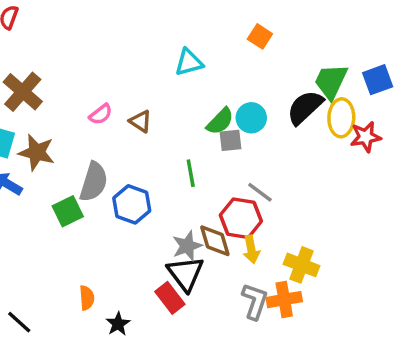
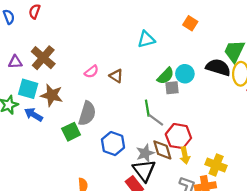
black semicircle: (305, 107) -> (218, 67), turned 60
gray line: (260, 192) -> (156, 120), moved
blue hexagon: (132, 204) -> (113, 144), moved

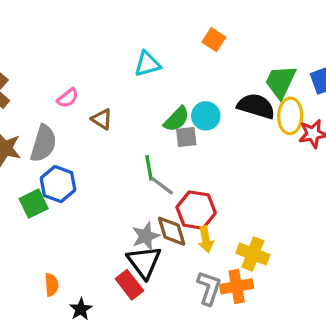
pink semicircle: (91, 72) -> (68, 98), moved
gray semicircle: (87, 113) -> (43, 143), moved
blue hexagon: (113, 144) -> (58, 184), moved

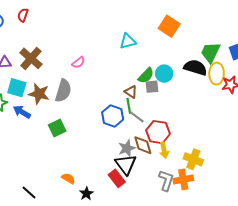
orange square: (214, 40) -> (169, 26), size x1.5
brown triangle: (102, 119) -> (131, 92), moved
blue hexagon: (58, 184) -> (113, 116), moved
orange semicircle: (51, 285) -> (68, 178), turned -56

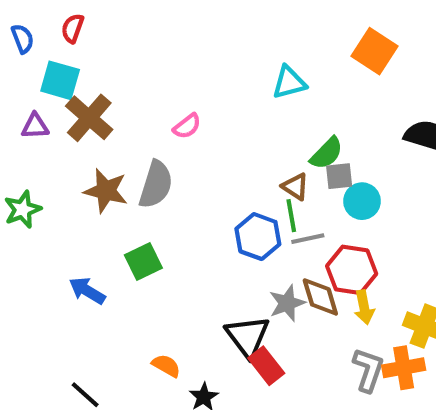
cyan circle: (164, 74) -> (362, 201), moved
cyan square: (17, 88) -> (60, 80), moved
blue arrow: (22, 112) -> (87, 291), moved
gray line: (137, 117) -> (308, 239), turned -49
black triangle: (126, 164) -> (247, 336), moved

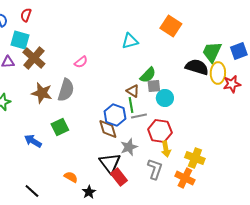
brown diamond: (320, 297) -> (108, 129), moved
orange cross: (404, 368) -> (185, 178), turned 36
gray L-shape: (368, 370) -> (155, 169), moved

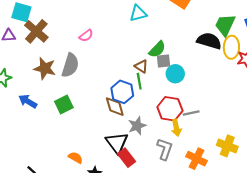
gray line: (139, 116) -> (191, 113), moved
blue arrow: (33, 141) -> (28, 101), moved
yellow cross: (195, 158) -> (227, 146), moved

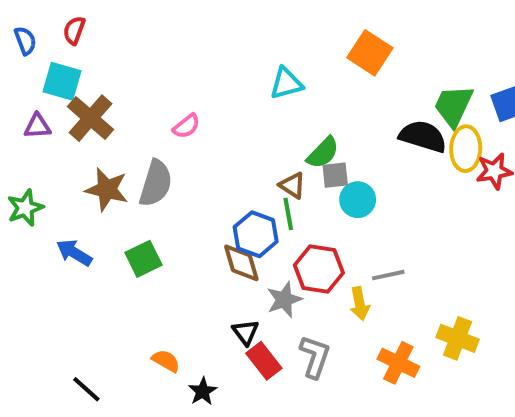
red hexagon: (170, 109) -> (319, 269), moved
black triangle: (117, 143) -> (245, 332), size x0.6
gray L-shape: (165, 149) -> (315, 357), moved

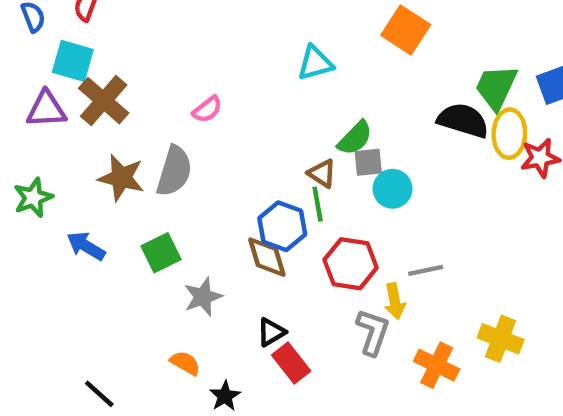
purple triangle: (37, 126) -> (46, 109), size x1.4
gray star: (284, 300) -> (203, 297), moved
black triangle: (245, 332) -> (271, 332), turned 36
gray L-shape: (315, 357) -> (373, 332), moved

